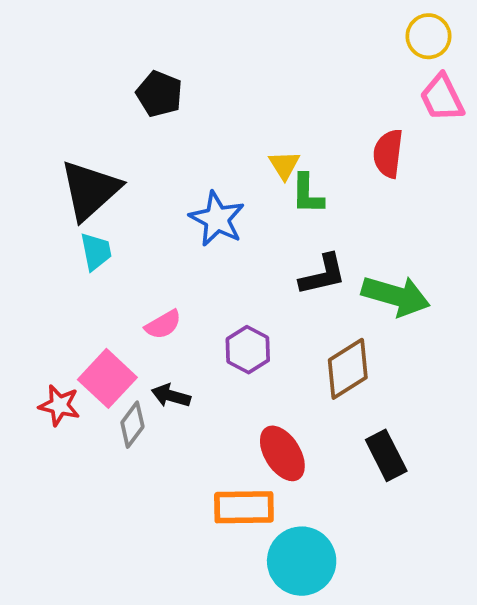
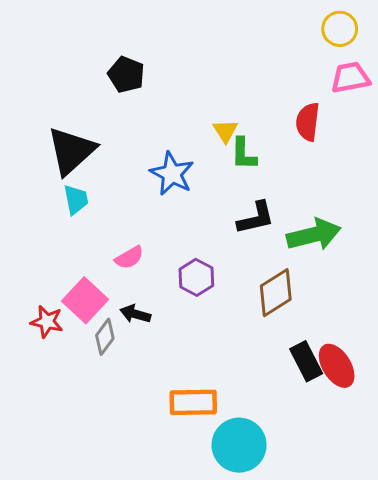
pink trapezoid: (442, 98) -> (350, 78), turned 105
green arrow: (396, 296) -> (314, 235), turned -30
red ellipse: (282, 453) -> (337, 366), moved

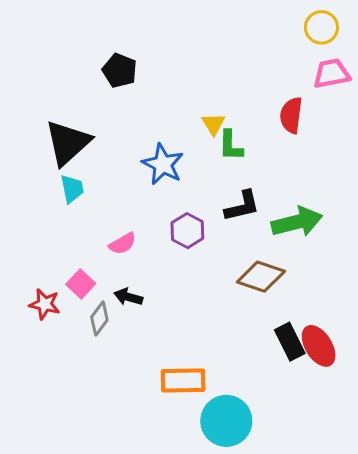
purple hexagon: (196, 277) -> (187, 231), moved
brown diamond: (276, 293) -> (261, 277), turned 51
pink square: (85, 300) -> (81, 284), size x0.7

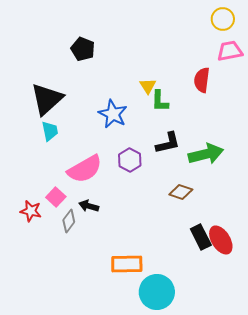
pink semicircle: (123, 244) -> (85, 169), size x1.8
brown diamond: (261, 277) -> (181, 192), size x0.7

